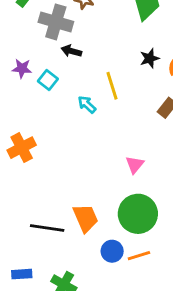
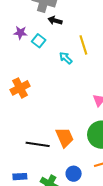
blue circle: (112, 251) -> (74, 174), moved

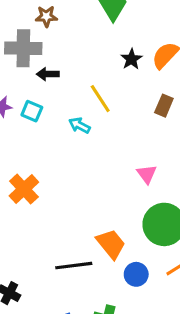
blue circle: (74, 174) -> (136, 274), moved

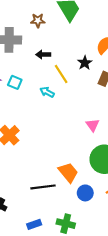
brown star: (46, 16) -> (38, 20), moved
black star: (131, 59) -> (85, 63), moved
black arrow: (48, 74) -> (43, 55), moved

